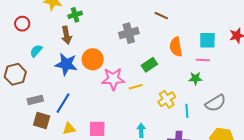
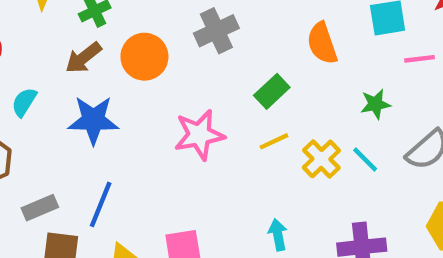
brown arrow: (66, 35) -> (83, 58), turned 72
orange circle: (93, 59) -> (144, 57), moved
pink line: (203, 60) -> (419, 59), moved
yellow line: (136, 87) -> (274, 141), moved
cyan line: (187, 111) -> (365, 160), moved, turned -32

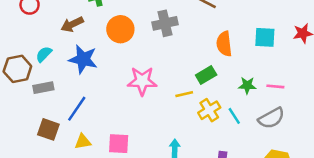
brown arrow: (83, 58) -> (72, 24), moved
pink line: (419, 59) -> (275, 86), moved
green rectangle: (272, 91) -> (206, 75), moved
cyan semicircle: (24, 102) -> (44, 54), moved
gray rectangle: (40, 208) -> (43, 88), moved

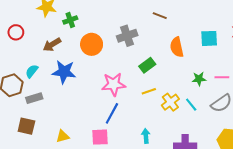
green rectangle: (206, 75) -> (147, 65), moved
blue line: (77, 109) -> (112, 113), moved
brown square: (48, 129) -> (26, 126), moved
yellow triangle: (83, 142) -> (63, 136), moved

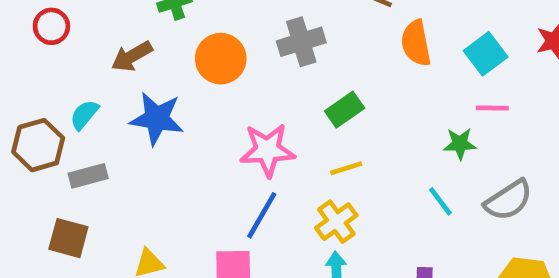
cyan square: (209, 38) -> (486, 54), turned -36
orange semicircle: (177, 47) -> (416, 43), moved
pink line: (222, 77) -> (492, 108), moved
yellow cross: (170, 102) -> (336, 222), moved

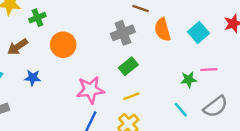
gray cross: (301, 42) -> (123, 33), moved
pink line: (492, 108) -> (209, 70), moved
blue star: (157, 119) -> (33, 78), size x0.6

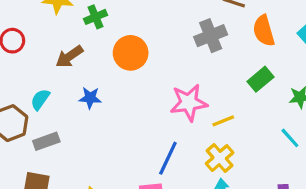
green rectangle: (128, 66) -> (261, 79), moved
pink star: (90, 90) -> (189, 103), moved

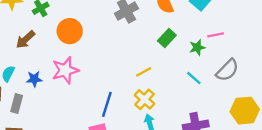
blue star: (90, 98) -> (34, 79), moved
pink star: (189, 103) -> (65, 70), moved
gray rectangle: (46, 141) -> (17, 103), turned -48

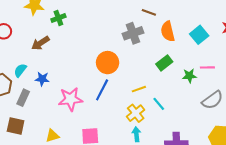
orange circle: (70, 31) -> (108, 63), moved
pink star: (65, 70) -> (70, 99), moved
cyan line: (194, 78) -> (159, 104), moved
blue line: (107, 104) -> (102, 90), moved

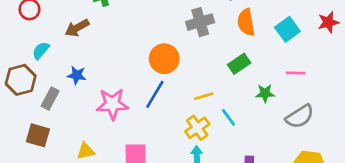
cyan semicircle: (20, 70) -> (41, 51), moved
green star: (189, 76) -> (265, 93), moved

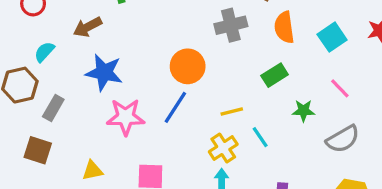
pink line: (296, 73) -> (340, 88), turned 42
blue star: (77, 75) -> (104, 72), moved, size x1.6

